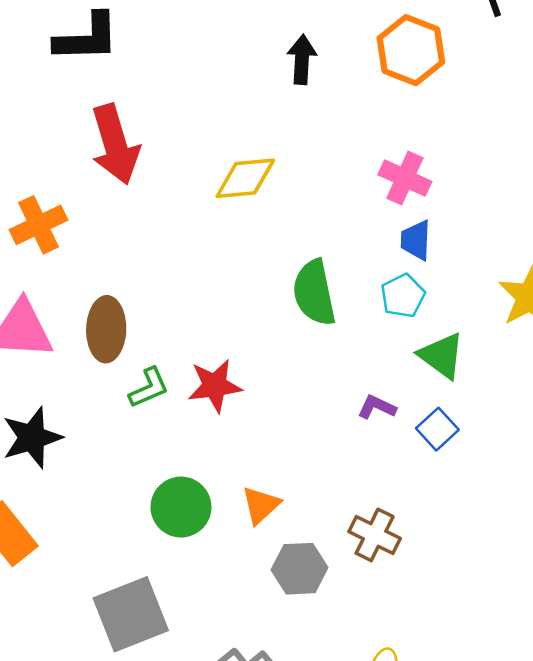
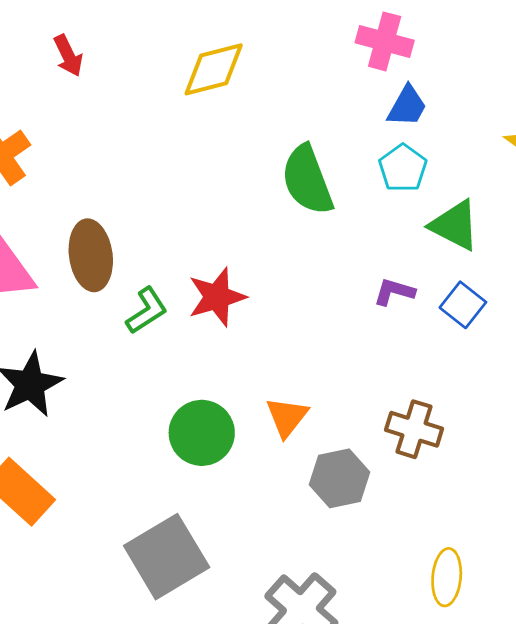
red arrow: (115, 144) -> (68, 56), size x0.5
blue trapezoid: (416, 240) -> (407, 106), turned -144

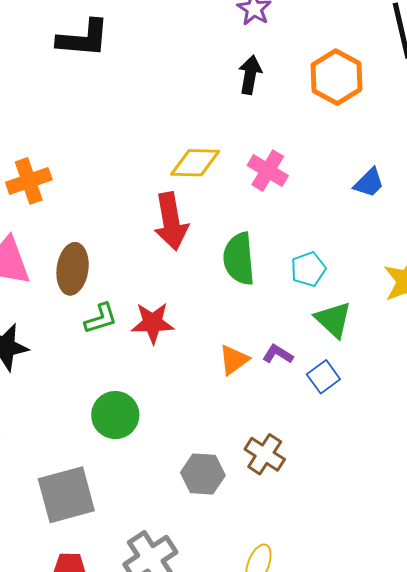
pink cross: (385, 41) -> (268, 171), moved
red arrow: (68, 56) -> (171, 221), moved, size x1.8
blue trapezoid: (407, 106) -> (369, 183), moved
orange triangle: (287, 417) -> (234, 360), moved

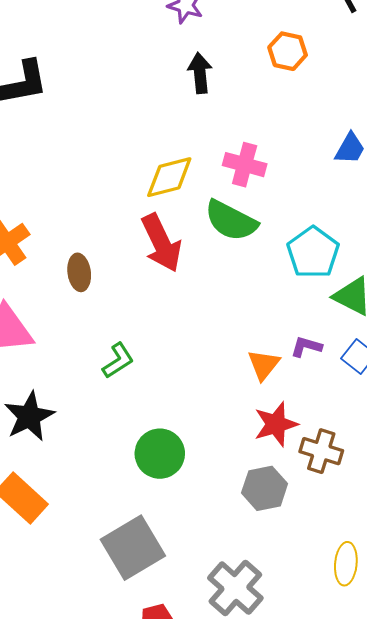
orange hexagon: (336, 77) -> (288, 51), size x0.7
green semicircle: (239, 259) -> (231, 221), moved, turned -42
brown ellipse: (73, 269) -> (79, 272), moved, size x0.7
cyan pentagon: (308, 269) -> (313, 252), size x1.4
red star: (153, 323) -> (276, 424), moved

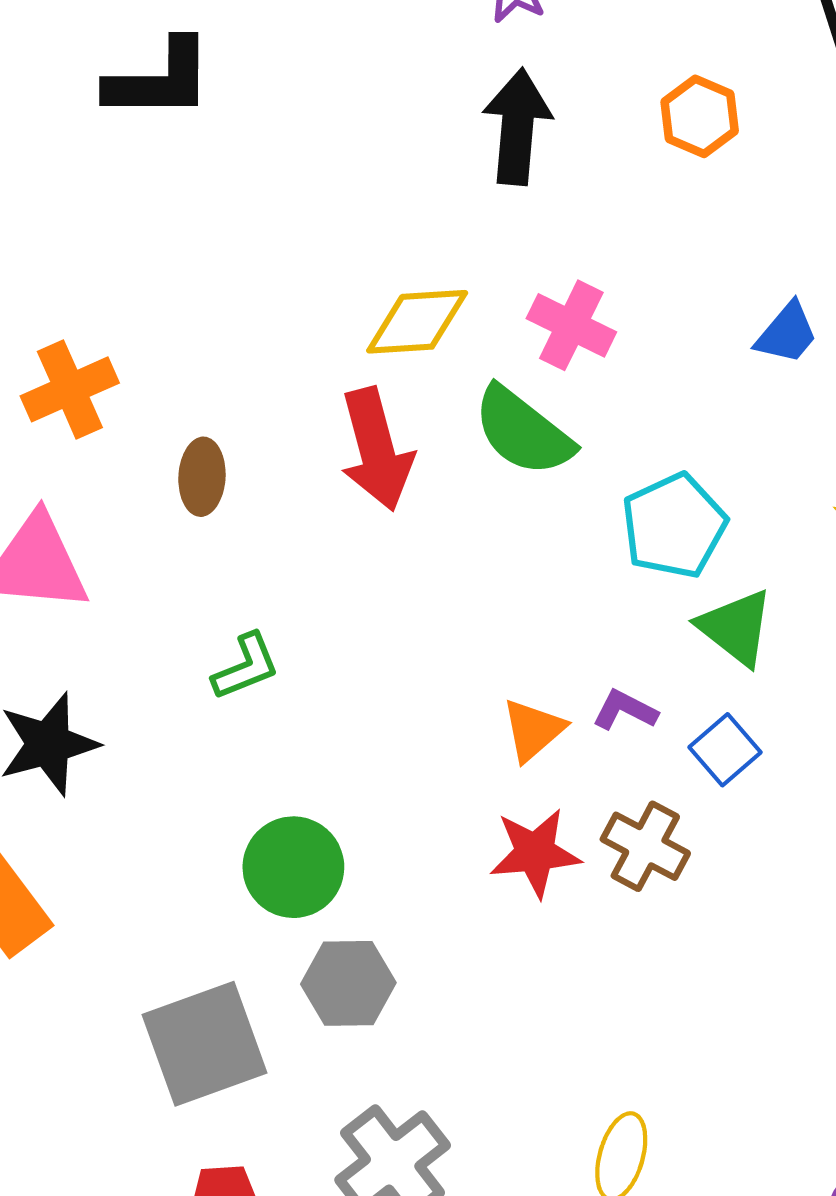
black arrow: (200, 73) -> (517, 127), size x1.4
brown cross: (321, 451) -> (645, 846), moved
gray hexagon: (265, 488) -> (348, 983), moved

